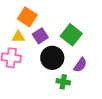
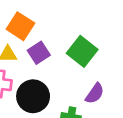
black circle: (52, 58) -> (33, 96), moved

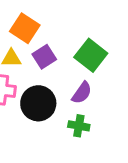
purple semicircle: (95, 93) -> (82, 93), moved

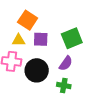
green square: (91, 55) -> (72, 38), turned 30
purple square: (44, 57) -> (41, 39), turned 35

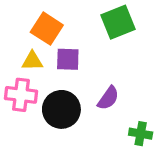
green square: (72, 38) -> (118, 22), moved
green cross: (64, 85) -> (141, 134), moved

